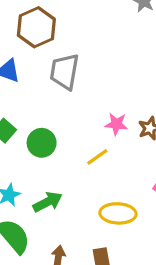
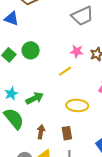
gray trapezoid: (65, 72) -> (82, 16), moved, turned -125
green circle: (42, 143) -> (31, 50), moved

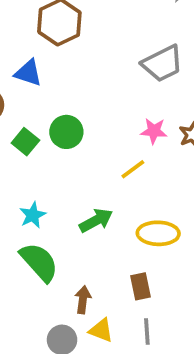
green arrow: (35, 98) -> (96, 220), moved
brown arrow: (41, 132) -> (83, 300), moved

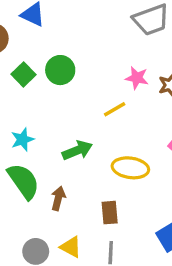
brown arrow: (83, 300) -> (58, 198), moved

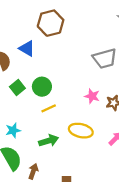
yellow line: (115, 109) -> (49, 108), moved
yellow ellipse: (130, 168) -> (81, 131), moved

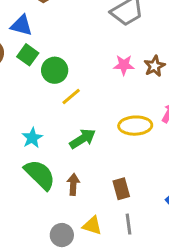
green square: (17, 87) -> (28, 55), moved
yellow ellipse: (81, 131) -> (135, 126), moved

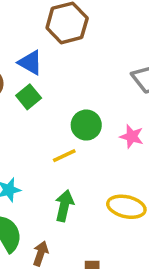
green circle: (55, 70) -> (86, 125), moved
green arrow: (83, 139) -> (64, 206), turned -60

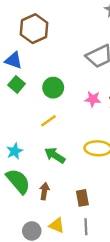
green circle: (86, 125) -> (53, 88), moved
green arrow: (64, 206) -> (55, 155), turned -60

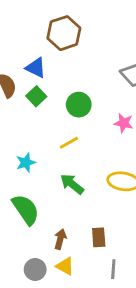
cyan star: (15, 151) -> (26, 163), moved
brown arrow: (44, 191) -> (60, 239), moved
gray line: (86, 227) -> (113, 269), moved

